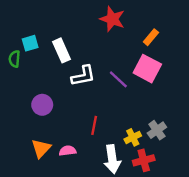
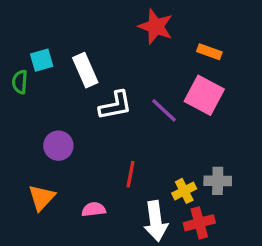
orange rectangle: (151, 37) -> (209, 52), turned 70
gray cross: (157, 130) -> (218, 181), turned 36
orange triangle: (41, 148) -> (42, 198), moved

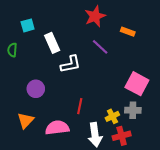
red star: (156, 27) -> (95, 16), turned 30
cyan square: (42, 60) -> (28, 25), moved
pink square: (204, 95) -> (137, 84), moved
purple line: (164, 110) -> (100, 47), moved
pink semicircle: (94, 209) -> (57, 128), size x1.6

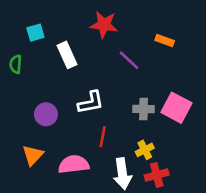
red star: (95, 16) -> (104, 25), moved, turned 30
white L-shape: (71, 64) -> (91, 102), moved
gray cross: (133, 110) -> (143, 109), moved

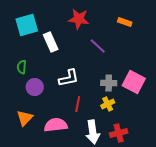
cyan square: (35, 33) -> (27, 25), size x1.6
orange rectangle: (165, 40) -> (125, 22), moved
green semicircle: (16, 64) -> (22, 67), moved
yellow cross: (145, 150) -> (108, 104), moved

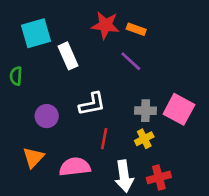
orange rectangle: (125, 22) -> (136, 29), moved
green semicircle: (22, 67) -> (16, 76), moved

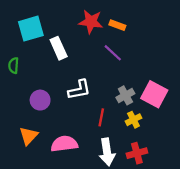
gray cross: (146, 111) -> (125, 95), turned -30
red line: (104, 139) -> (101, 117), moved
yellow cross: (144, 139) -> (133, 120), moved

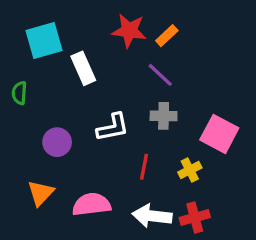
orange rectangle: (117, 25) -> (167, 36), turned -63
gray cross: (125, 95) -> (164, 116), moved, turned 30
white arrow: (107, 152) -> (152, 216), turned 105

